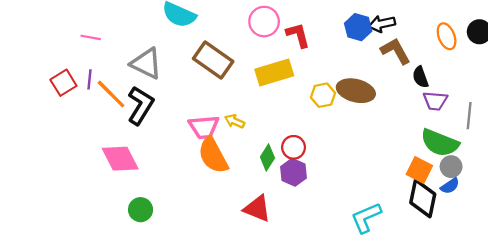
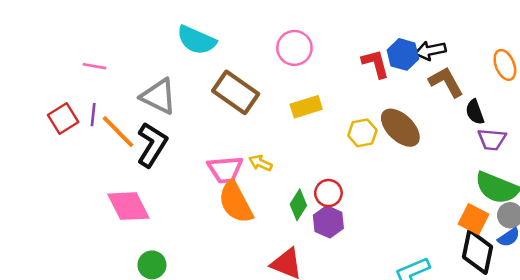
red L-shape: (298, 35) -> (375, 64), moved
yellow rectangle: (274, 73) -> (306, 107), size x0.7
brown ellipse: (356, 91) -> (400, 128), turned 30

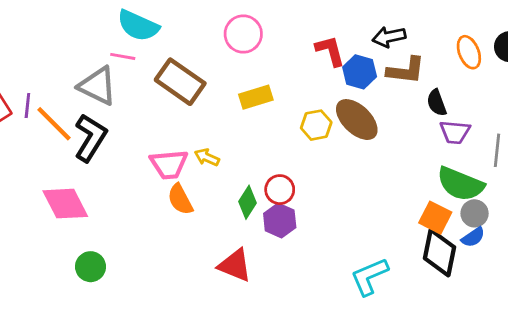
blue hexagon: (403, 54) -> (360, 72), moved
pink line: (94, 66) -> (123, 56), moved
brown L-shape: (446, 82) -> (406, 70), turned 126
orange semicircle: (236, 202) -> (180, 199), size x0.7

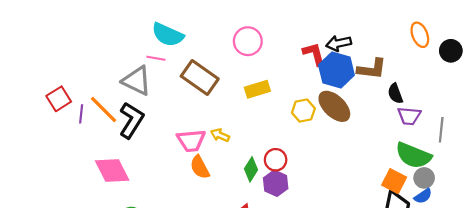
black arrow: (389, 37) -> (339, 43), moved
orange ellipse: (469, 52) -> (420, 35), moved
blue hexagon: (360, 72) -> (336, 70), size x1.4
purple line: (27, 105) -> (81, 114), moved

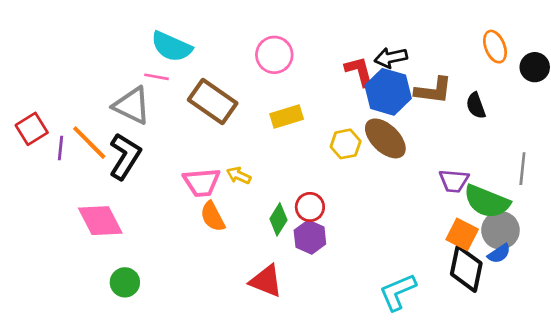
black semicircle: (395, 94) -> (476, 106), moved
purple trapezoid: (409, 116) -> (454, 181), moved
gray circle: (424, 178) -> (500, 230), size x1.4

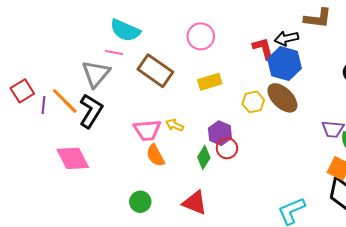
brown L-shape: (433, 90) -> (318, 18), moved
gray triangle: (132, 106) -> (96, 74), turned 44
purple hexagon: (310, 237) -> (220, 133), moved
green circle: (125, 282) -> (140, 202), moved

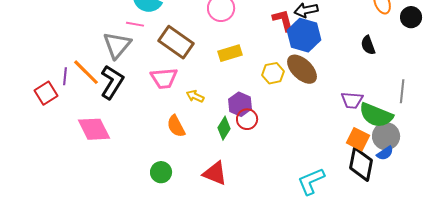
red square: (22, 91) -> (46, 93), moved
pink trapezoid: (147, 130) -> (164, 78), moved

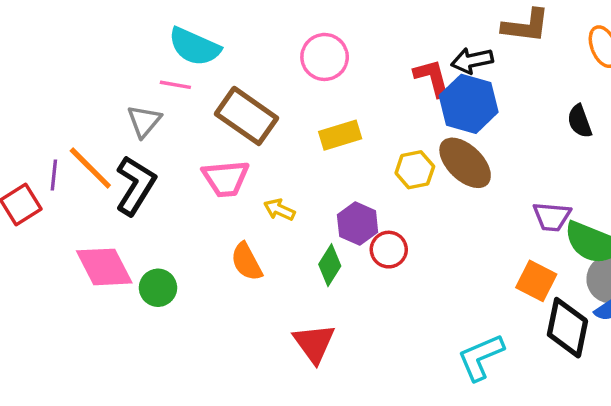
gray triangle: (117, 45) -> (144, 121), size x0.7
red circle: (247, 119) -> (389, 250), moved
orange square: (358, 139) -> (536, 281), moved
green circle: (161, 172) -> (158, 288), moved
red triangle: (215, 173) -> (314, 343), turned 32

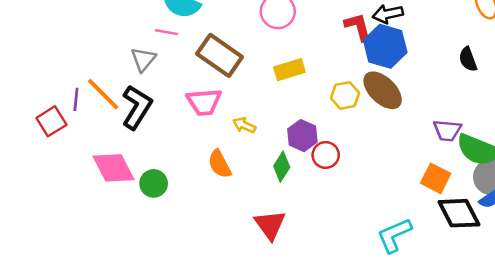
black diamond: (567, 328) -> (459, 213), turned -39

